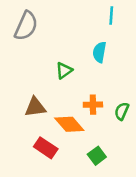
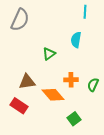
red rectangle: (46, 148) -> (19, 106), moved

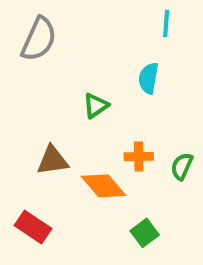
red rectangle: (19, 106) -> (33, 227), moved

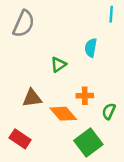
cyan line: (166, 23) -> (111, 14), moved
green semicircle: (182, 166) -> (109, 111), moved
green square: (145, 233) -> (88, 142), size x1.6

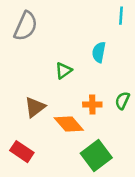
brown triangle: (32, 98) -> (35, 107), turned -30
green semicircle: (109, 111) -> (122, 101), moved

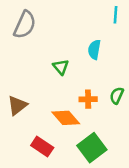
green triangle: (64, 71) -> (61, 67), turned -35
brown triangle: (35, 107) -> (17, 105), moved
red rectangle: (22, 152) -> (42, 146), moved

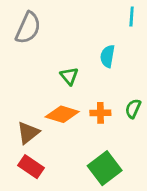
brown triangle: (17, 105) -> (28, 133), moved
orange diamond: (66, 118) -> (62, 114), moved, turned -32
red rectangle: (42, 146) -> (31, 167), moved

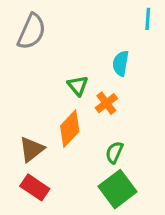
green semicircle: (133, 109) -> (114, 152), moved
orange cross: (100, 113) -> (106, 103), moved, turned -36
orange diamond: (62, 114) -> (70, 129), turned -64

